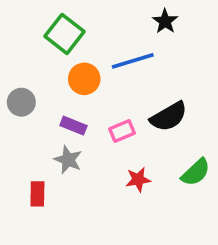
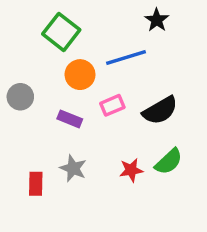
pink rectangle: (122, 131) -> (112, 105), moved
gray star: (68, 160) -> (73, 168), moved
green semicircle: (196, 172) -> (169, 162), moved

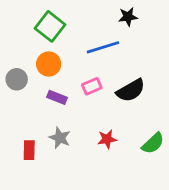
black star: (157, 20) -> (128, 17), turned 30
orange circle: (80, 75) -> (49, 64), moved
green semicircle: (169, 162) -> (153, 143), moved

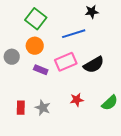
pink rectangle: (92, 86) -> (66, 62), size x1.5
gray star: (60, 138) -> (43, 108), moved

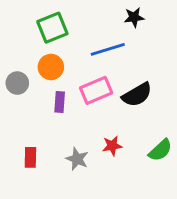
green square: (36, 19) -> (52, 28), turned 30
purple rectangle: (41, 70) -> (60, 102), turned 72
gray star: (43, 108) -> (77, 159), moved

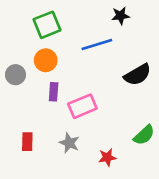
pink rectangle: (96, 90) -> (82, 106), moved
black semicircle: (137, 95) -> (138, 75), moved
red star: (112, 146) -> (107, 157), moved

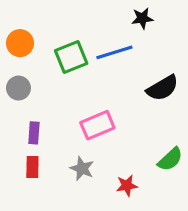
green square: (47, 25) -> (71, 57), moved
orange circle: (46, 60) -> (20, 43), moved
purple rectangle: (54, 92) -> (34, 133), moved

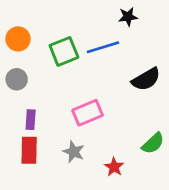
red rectangle: (32, 167) -> (29, 150), size x1.4
red star: (127, 186) -> (114, 167), turned -30

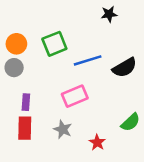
orange circle: (18, 39) -> (16, 44), moved
blue line: (103, 47) -> (88, 60), moved

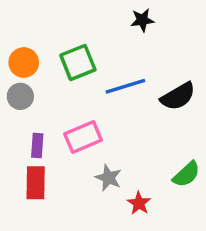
black star: (109, 14) -> (142, 20), moved
pink rectangle: (75, 96) -> (83, 137), moved
gray star: (63, 129) -> (108, 178), moved

